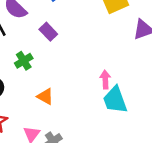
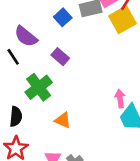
green cross: (24, 61) -> (39, 87), size x1.5

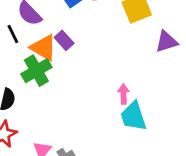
orange triangle: (63, 120) -> (43, 48), moved, size x1.5

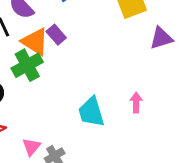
pink arrow: (124, 94) -> (136, 103), moved
cyan trapezoid: (133, 116) -> (91, 112), moved

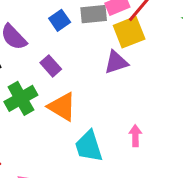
purple triangle: (161, 38) -> (116, 62), moved
orange triangle: (35, 42) -> (62, 107), moved

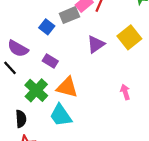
yellow square: (129, 32) -> (129, 37), moved
cyan trapezoid: (89, 146) -> (61, 115), moved

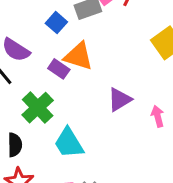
purple triangle: (96, 44) -> (120, 100), moved
orange triangle: (67, 87) -> (78, 56), moved

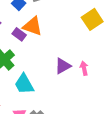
purple triangle: (120, 100) -> (63, 66), moved

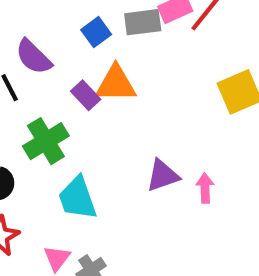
orange triangle: (33, 26) -> (116, 84), turned -30

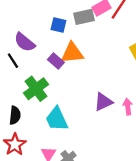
blue square: (96, 32) -> (58, 25), turned -35

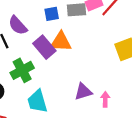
blue square: (58, 25) -> (52, 14), turned -32
purple rectangle: (56, 61) -> (44, 47), size x1.5

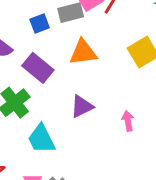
orange triangle: (61, 42) -> (83, 52), moved
purple triangle: (83, 92) -> (82, 106), moved

